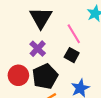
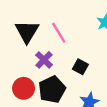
black triangle: (41, 18) -> (27, 32), moved
pink line: (74, 34) -> (59, 33), moved

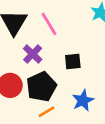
black square: (80, 67) -> (73, 62), turned -35

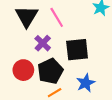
black square: (73, 62) -> (77, 50), size x1.6

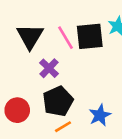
black square: (77, 50) -> (90, 36), moved
red circle: (23, 70) -> (17, 110), moved

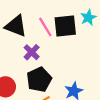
black triangle: (30, 36) -> (16, 26), turned -40

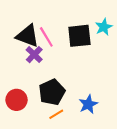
pink line: (45, 27) -> (46, 37), moved
purple cross: (32, 52) -> (34, 55), moved

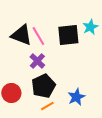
purple cross: (34, 55) -> (37, 61), moved

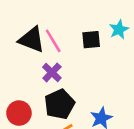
black square: (68, 35) -> (91, 40), size x0.7

